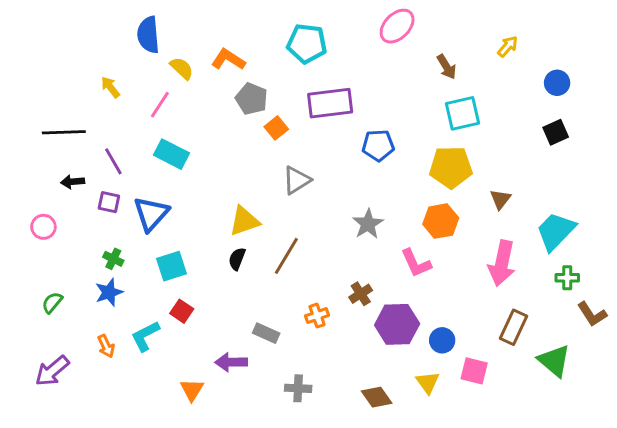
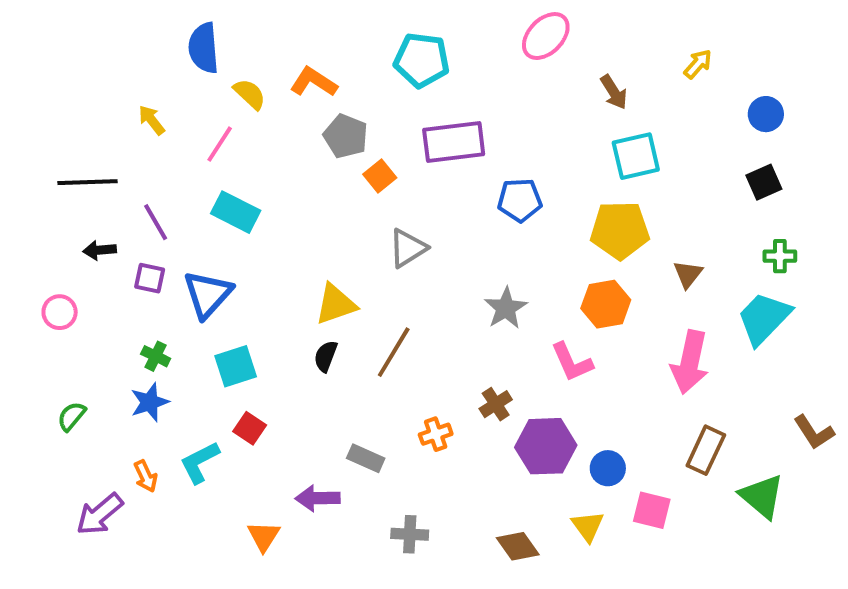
green cross: (567, 278) -> (780, 256), moved
purple arrow: (52, 371) -> (100, 514), moved

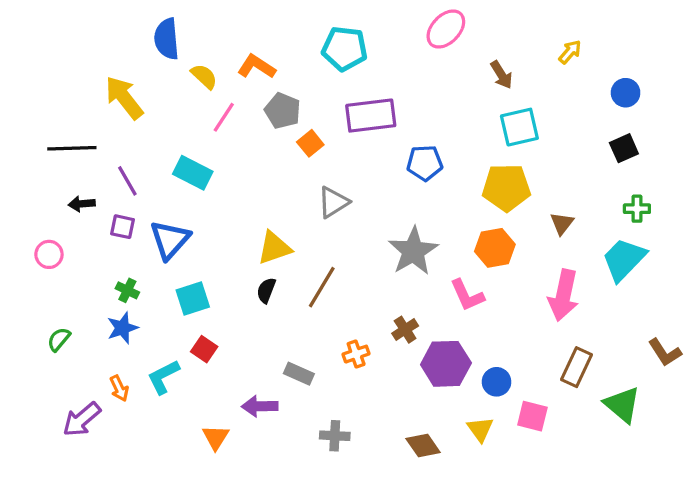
yellow arrow: (152, 120) -> (124, 98), size x1.8
pink line: (220, 144) -> (224, 117), moved
gray star: (506, 308) -> (413, 251), size x1.4

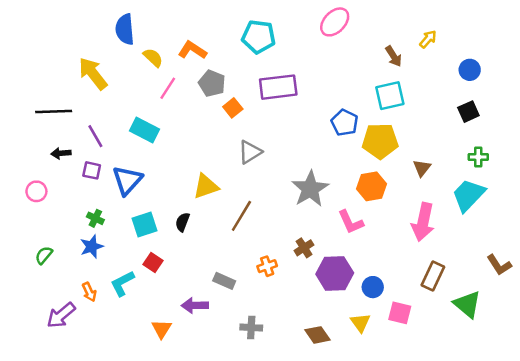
brown arrow: (501, 75) -> (394, 56), moved
blue pentagon: (425, 163) -> (344, 123), moved, turned 30
black semicircle: (266, 290) -> (182, 222), moved

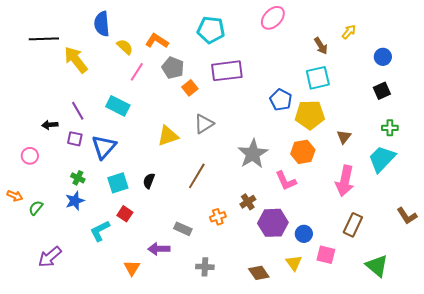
black line: (54, 112) -> (44, 39), moved
yellow triangle: (206, 186) -> (168, 136), moved
orange arrow: (89, 292) -> (15, 196), moved, turned -42
green triangle: (467, 304) -> (377, 266), moved

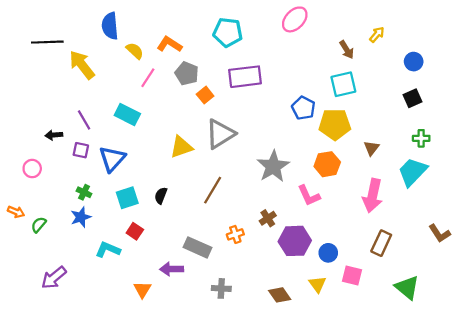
gray triangle: (204, 124) -> (220, 134), size x1.4
gray rectangle: (183, 229) -> (198, 247), size x1.4
cyan L-shape: (100, 231) -> (108, 250), turned 50

